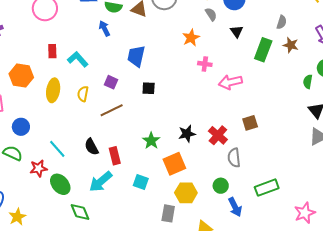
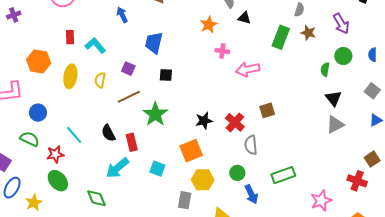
black triangle: (237, 31) -> (244, 18), moved, turned -40
green star: (151, 141) -> (155, 114), moved, size x1.4
green ellipse: (60, 184) -> (58, 181), moved

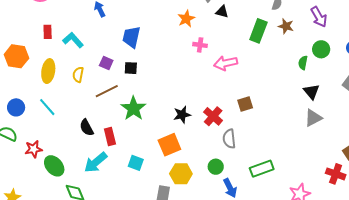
black square: (166, 75) -> (131, 68), moved
cyan line: (74, 135) -> (47, 107), moved
green ellipse: (58, 181) -> (54, 166), moved

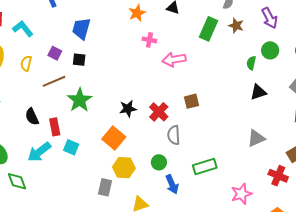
black triangle: (311, 92) -> (258, 92), turned 48
gray triangle: (313, 118) -> (256, 138), moved
orange square: (169, 145) -> (114, 138), turned -30
cyan square: (136, 163) -> (71, 147), moved

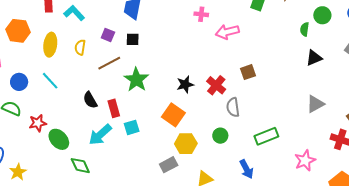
cyan square: (71, 147) -> (132, 127), turned -35
blue arrow: (172, 184) -> (246, 169), moved
gray rectangle: (105, 187) -> (169, 165), turned 54

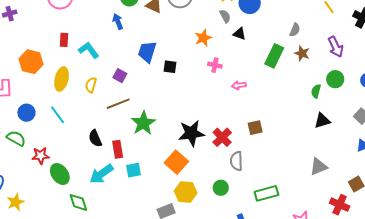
pink arrow: (227, 32) -> (239, 85), size x0.6
black square: (133, 39) -> (170, 67), moved
black star: (185, 84) -> (191, 133), size x1.5

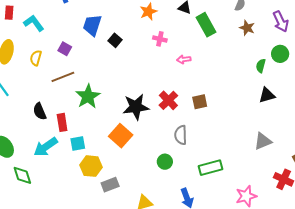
green rectangle: (274, 56) -> (206, 25), moved, turned -55
black square: (170, 67) -> (115, 40), turned 32
red cross: (222, 137) -> (168, 100), moved
yellow hexagon: (186, 192) -> (91, 166), moved

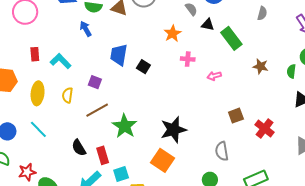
brown star: (247, 28) -> (261, 66), moved
red cross: (168, 100) -> (265, 128), moved

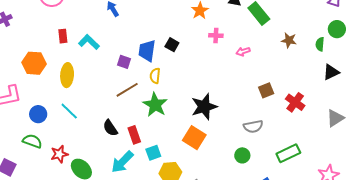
blue trapezoid: (119, 55) -> (147, 51), moved
yellow semicircle: (67, 95) -> (155, 76), moved
gray semicircle: (222, 151) -> (253, 126), turned -90

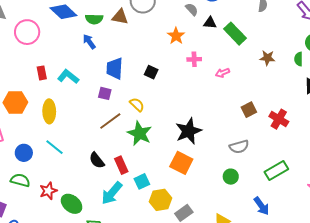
blue trapezoid: (147, 51) -> (115, 68), moved
yellow semicircle: (155, 76) -> (137, 105), turned 133

